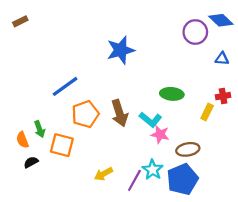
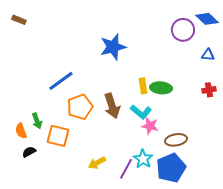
brown rectangle: (20, 21) -> (19, 20), turned 48
yellow rectangle: (207, 112) -> (143, 86), moved, turned -35

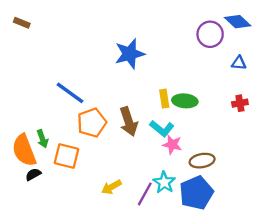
blue line: (61, 81) -> (70, 93), turned 72
orange semicircle: (21, 131) -> (24, 150), size x1.8

